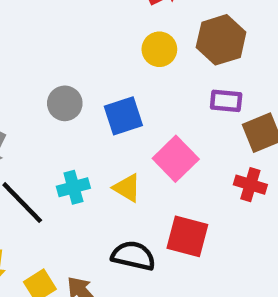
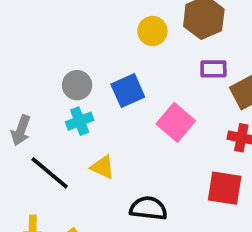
cyan cross: (73, 187) -> (80, 121), moved
yellow triangle: (127, 188) -> (103, 167), moved
red square: (187, 236) -> (225, 188), moved

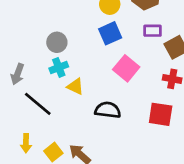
blue square: (128, 91) -> (110, 33), moved
yellow triangle: (103, 167) -> (75, 87), moved
black semicircle: (148, 208) -> (108, 110), moved

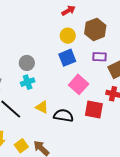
yellow triangle: (75, 87) -> (42, 107), moved
red square: (161, 114) -> (94, 110), moved

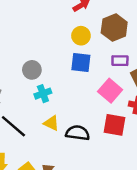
blue square: (67, 58) -> (81, 62), turned 30
cyan cross: (28, 82) -> (43, 94), moved
pink square: (79, 84) -> (110, 91), moved

